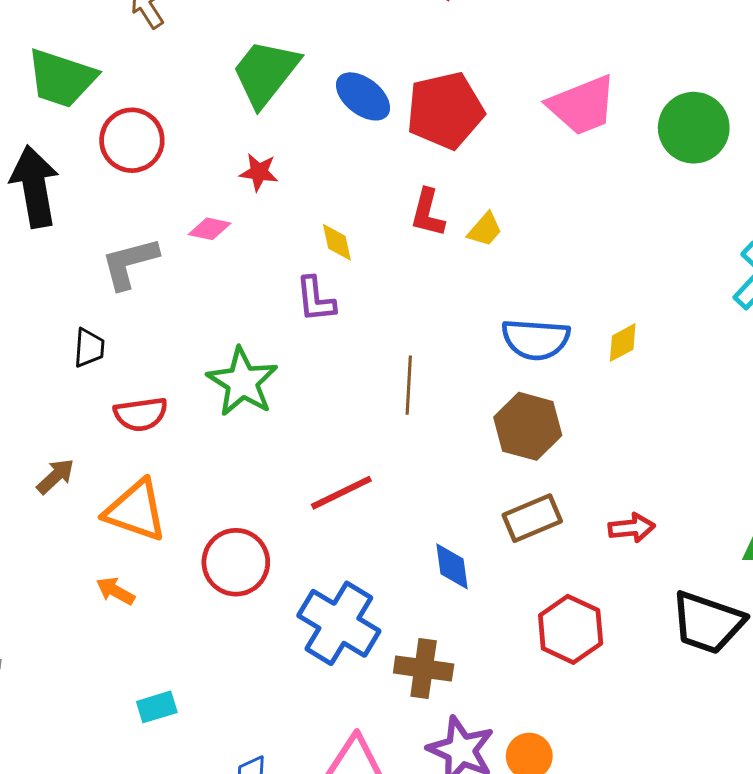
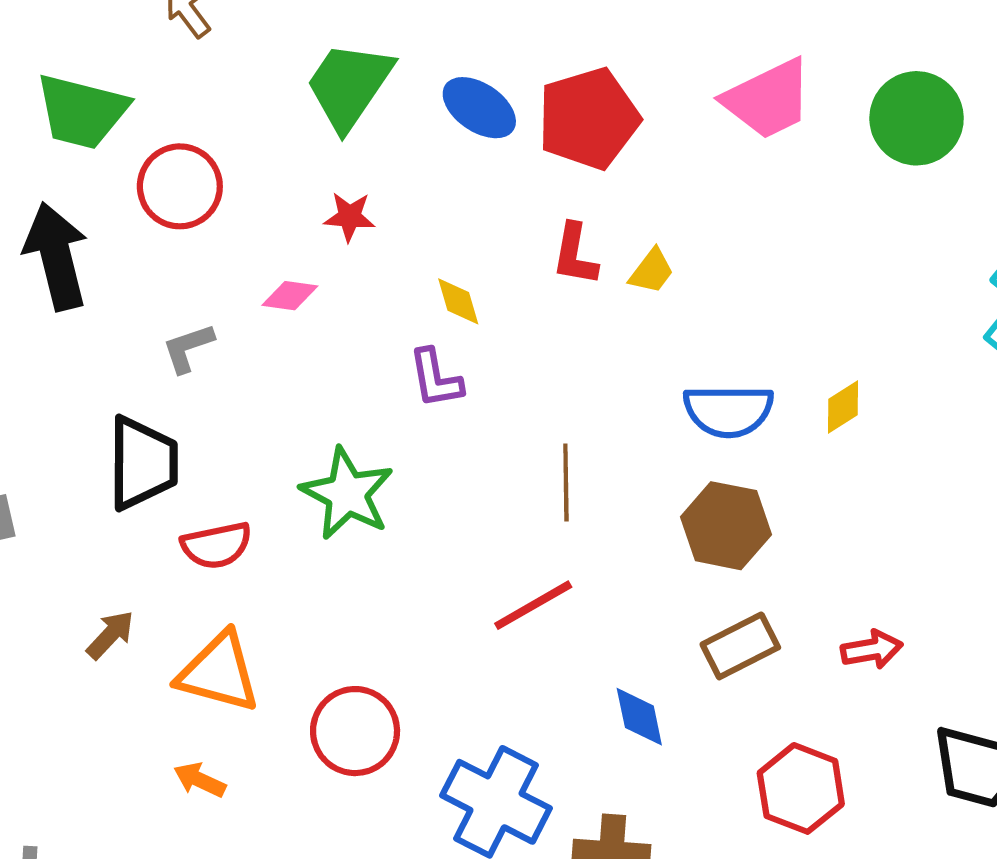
gray L-shape: (130, 263) -> (188, 348), size x0.7
black trapezoid: (89, 348) -> (143, 463), size x1.8
red line: (341, 493) -> (533, 605), moved

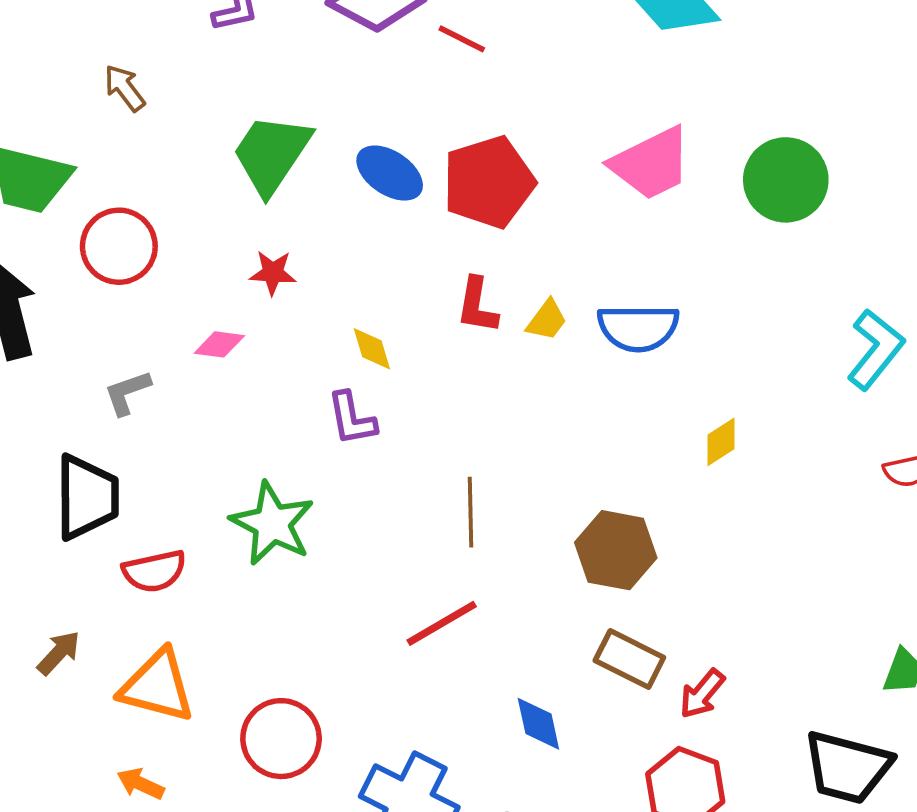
blue semicircle: (728, 411) -> (638, 328), moved
brown rectangle: (740, 646) -> (629, 659), turned 54
red arrow: (872, 650) -> (702, 694), moved, turned 140

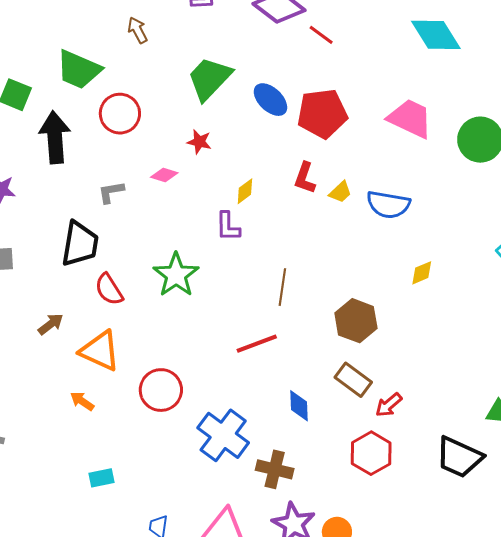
pink trapezoid: (651, 164) -> (410, 118), turned -138
yellow diamond: (372, 349) -> (245, 191), turned 60
red semicircle: (154, 571) -> (109, 289), turned 60

